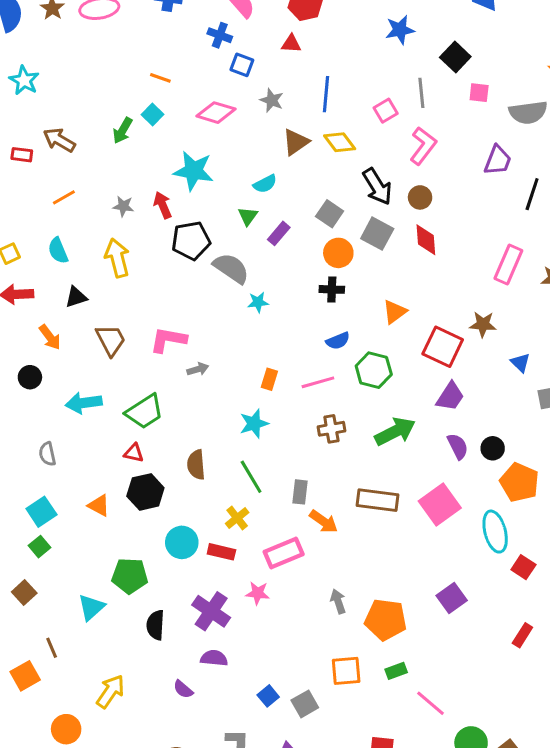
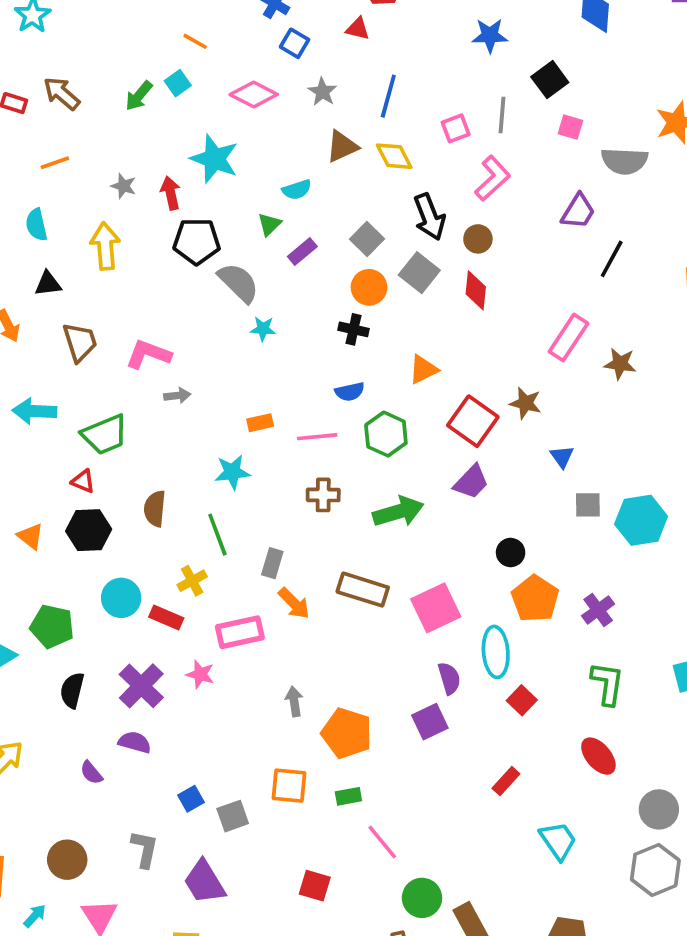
orange rectangle: (269, 379) -> (260, 423), turned 50
purple semicircle: (458, 446) -> (449, 678), moved

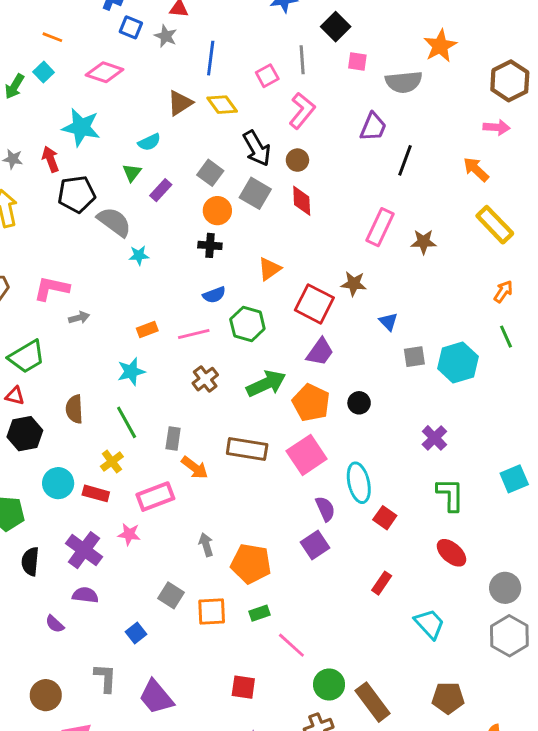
gray star: (322, 92) -> (166, 36), moved
brown cross: (323, 495) -> (205, 379), turned -30
orange pentagon: (535, 599) -> (311, 403), moved
gray square: (233, 816) -> (171, 595), moved, turned -30

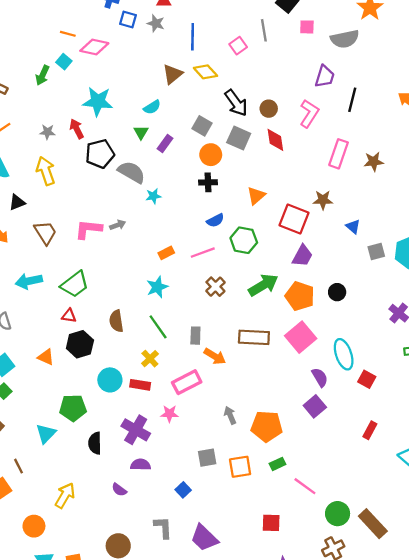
pink diamond: (105, 72) -> (94, 47), moved
pink L-shape: (302, 111) -> (309, 113), moved
gray arrow: (79, 318) -> (118, 225), moved
gray square: (171, 595) -> (207, 458), turned -36

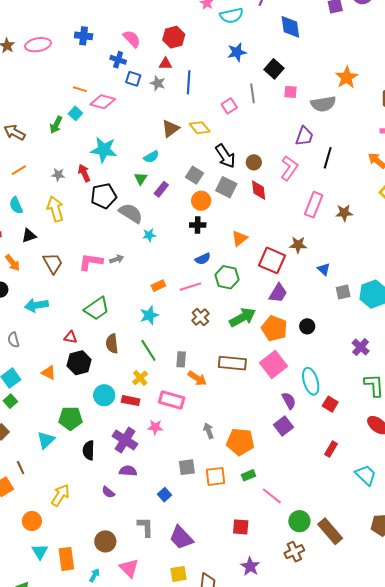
blue line: (193, 37) -> (189, 82), moved
green trapezoid: (75, 284) -> (97, 309), moved
pink rectangle: (187, 382) -> (172, 400), turned 40

